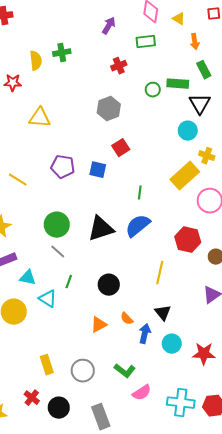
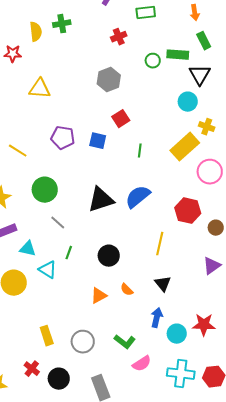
green line: (140, 193) -> (140, 151), moved
green circle: (57, 225) -> (45, 190), moved
blue arrow: (145, 334) -> (157, 318), moved
cyan circle: (172, 344) -> (177, 334), moved

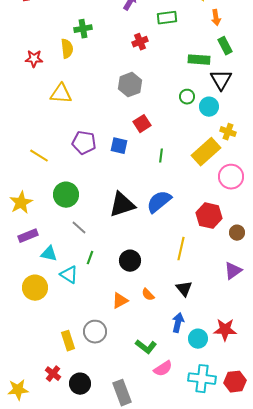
yellow semicircle: (36, 32) -> (67, 49), moved
green circle: (153, 61) -> (187, 97), moved
gray circle: (83, 342) -> (95, 332), moved

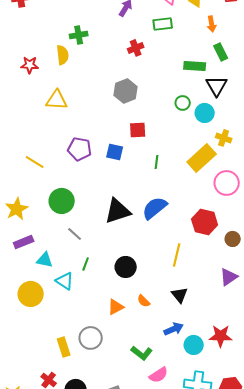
red square: (142, 124) -> (138, 130), turned 30
blue arrow: (178, 323) -> (174, 329), turned 54

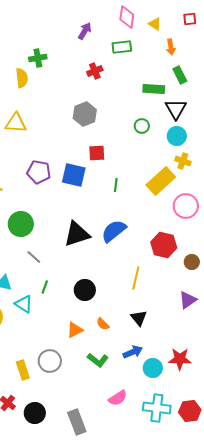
cyan circle: (205, 113) -> (177, 136), moved
blue square: (115, 152) -> (74, 175), size x1.4
green L-shape: (142, 353) -> (98, 360), moved

